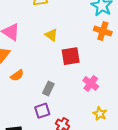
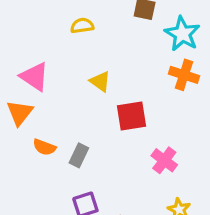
orange semicircle: (17, 75) -> (44, 147), turned 56
gray rectangle: (48, 88) -> (79, 155), moved

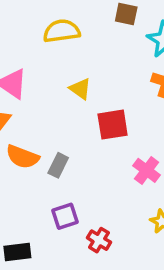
yellow semicircle: (82, 26) -> (62, 31), size x1.5
orange semicircle: (44, 147) -> (22, 157), size x1.4

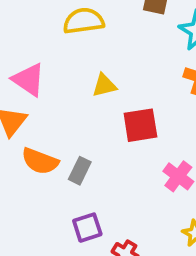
yellow triangle: (80, 89) -> (104, 85), turned -50

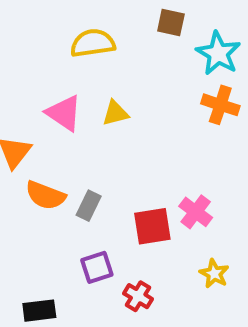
pink triangle: (29, 80) -> (64, 113), moved
red square: (140, 125) -> (152, 226), moved

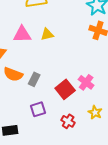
pink triangle: (64, 113) -> (22, 34), turned -36
red square: (152, 226) -> (65, 89), turned -30
red cross: (138, 296) -> (68, 121), moved

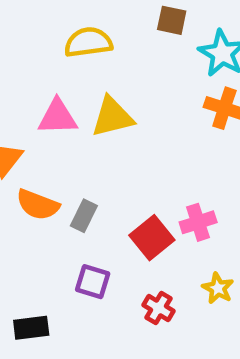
yellow triangle: (47, 34) -> (112, 117), size x1.5
pink cross: (86, 82) -> (198, 222), turned 35
purple square: (38, 109) -> (93, 282), turned 35

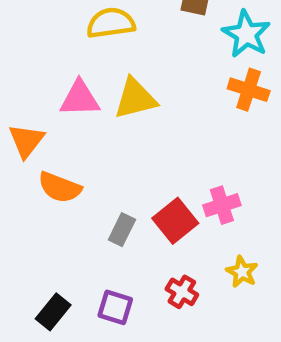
gray rectangle: (84, 216) -> (122, 230), moved
purple square: (93, 282) -> (115, 307), moved
black rectangle: (31, 328) -> (53, 312), turned -44

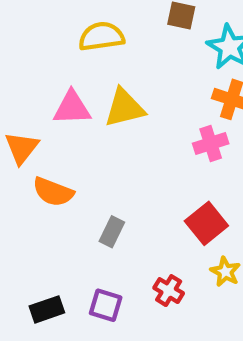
pink cross: (222, 205) -> (211, 144), moved
red square: (175, 221) -> (206, 223), moved
black rectangle: (53, 312) -> (47, 309), turned 32

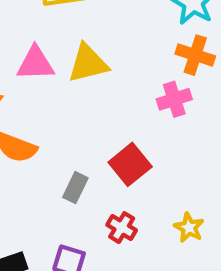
red square: (206, 223) -> (130, 164), moved
red cross: (169, 291) -> (122, 228), moved

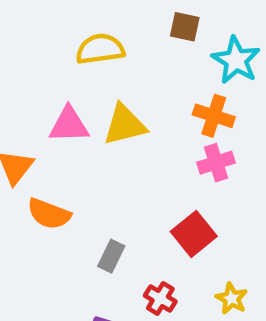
orange cross: (195, 55) -> (214, 116), moved
red square: (130, 164) -> (194, 234), moved

